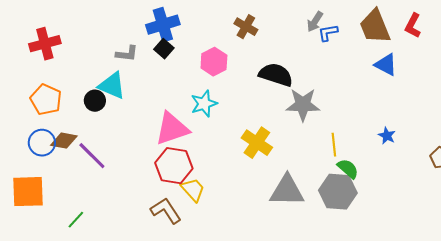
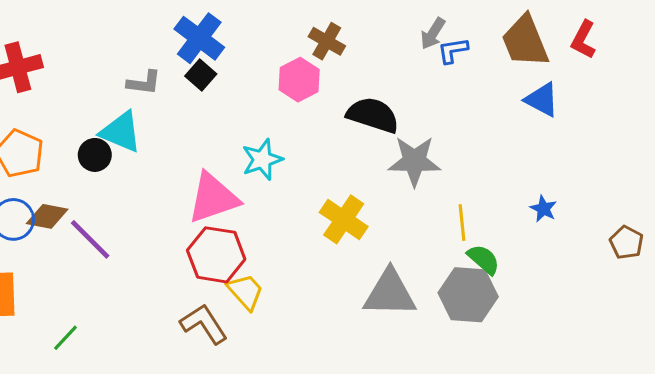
blue cross: (163, 25) -> (199, 38), turned -36
pink hexagon: (214, 62) -> (299, 80), moved

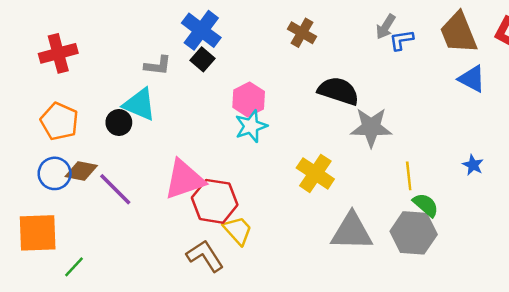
pink hexagon: (299, 80) -> (249, 99), moved
pink triangle: (213, 198) -> (184, 179), moved
green line: (66, 338) -> (74, 267), moved

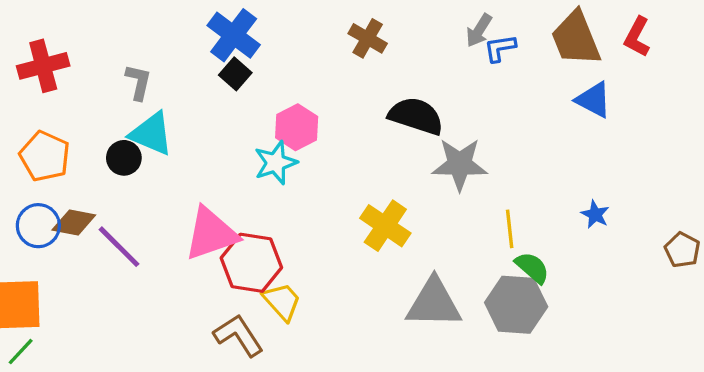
gray L-shape: (158, 65) -> (138, 82), moved, turned -84
cyan star: (251, 126) -> (276, 163), moved
green line: (74, 267) -> (21, 352), moved

